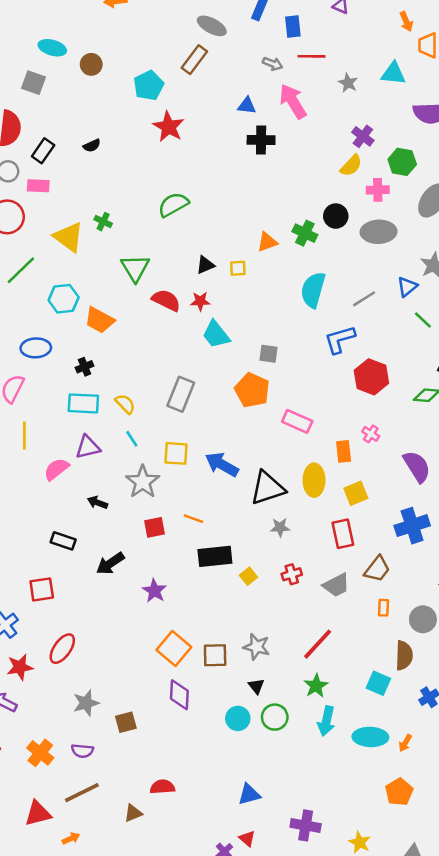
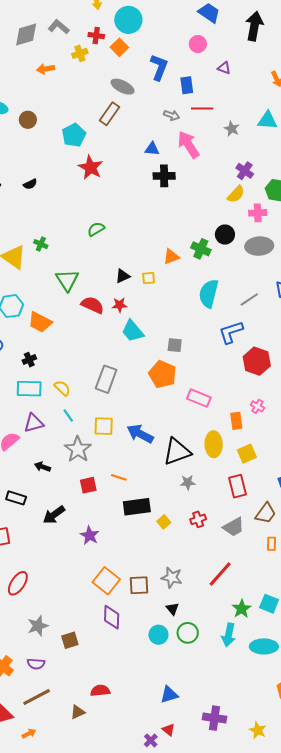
green semicircle: (173, 205) -> (96, 229), size x0.7
green star: (316, 686) -> (242, 609), moved

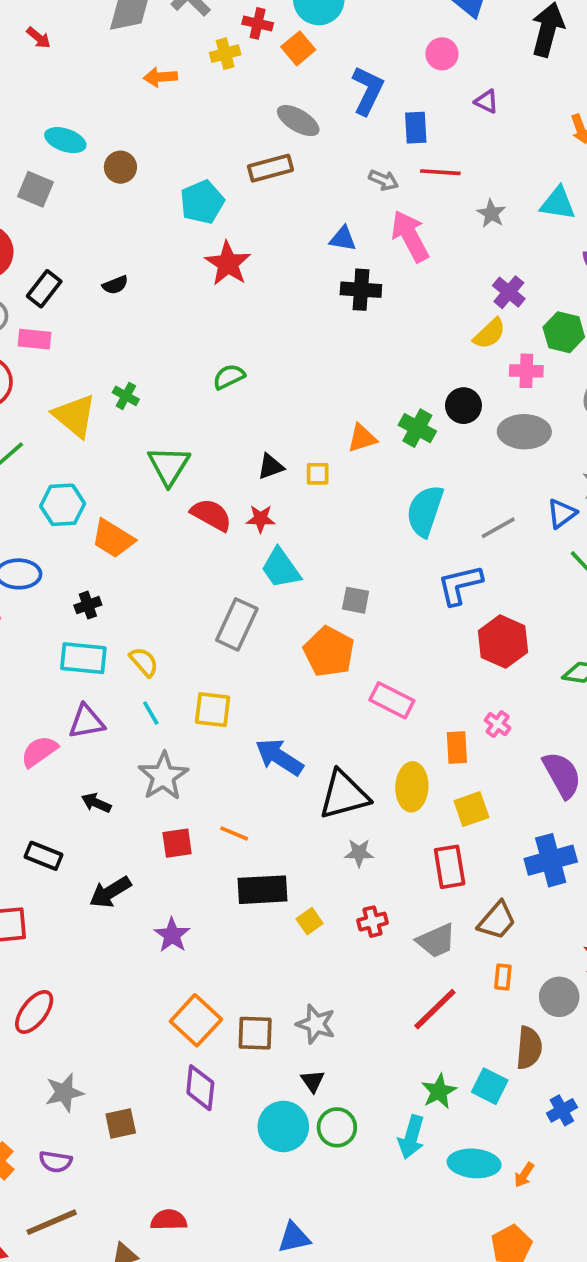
brown rectangle: (110, 114) -> (270, 168), turned 35
gray rectangle: (106, 379) -> (237, 624), moved
yellow square: (104, 426) -> (213, 710), moved
red line: (220, 574) -> (435, 1009), moved
cyan circle: (158, 635) -> (283, 1126), size x1.4

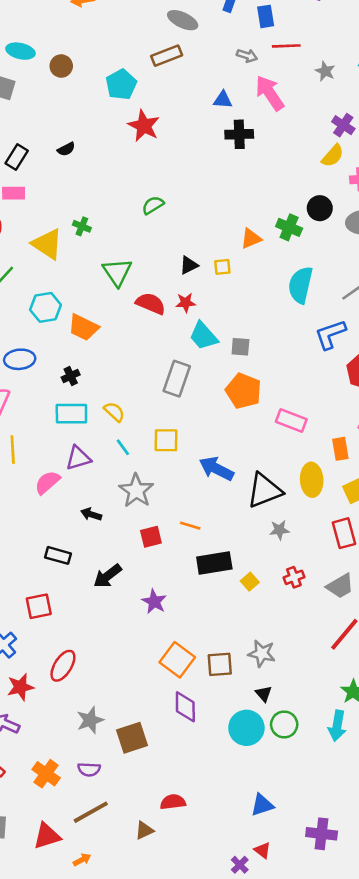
gray square: (356, 600) -> (240, 347), moved
brown square: (121, 1124) -> (132, 738), size x1.4

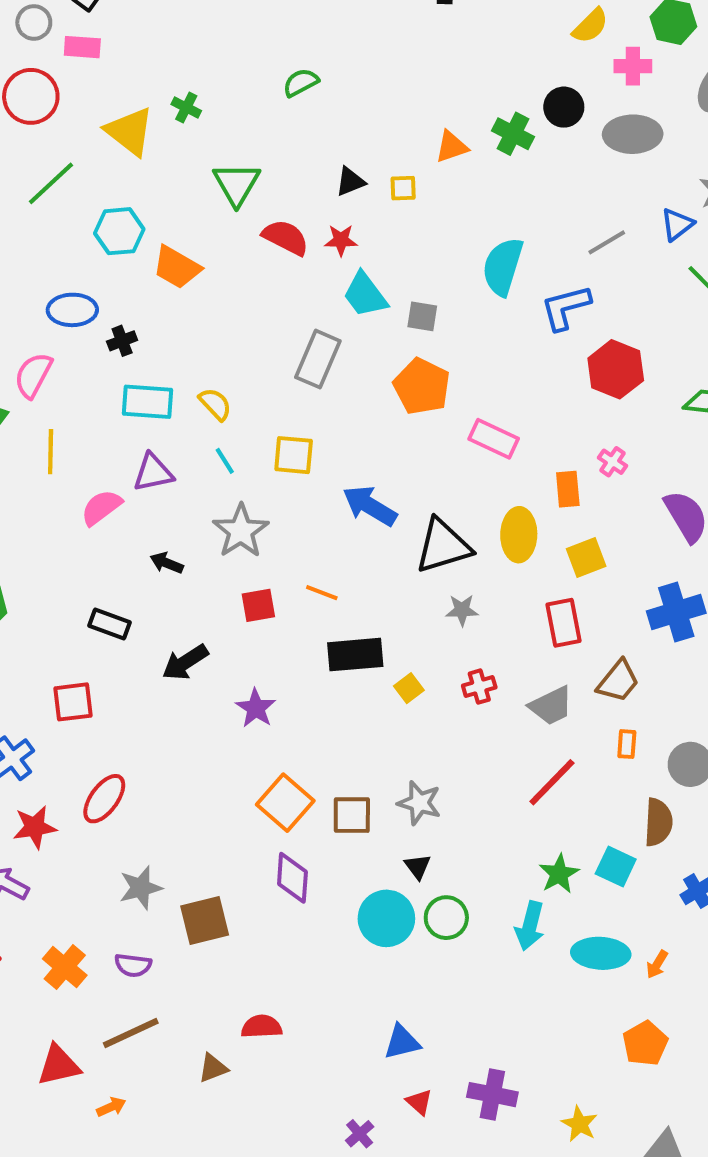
cyan semicircle: (300, 285) -> (503, 267), moved
black cross: (71, 376) -> (122, 341), moved
red triangle: (262, 850) -> (419, 1102), moved

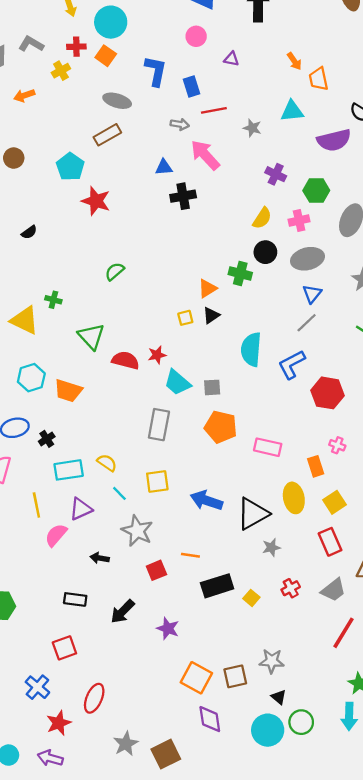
yellow semicircle: (590, 26) -> (262, 218), moved
black triangle: (350, 182) -> (211, 315), moved
blue triangle: (677, 224) -> (312, 294), moved
yellow line: (51, 452) -> (36, 505), moved

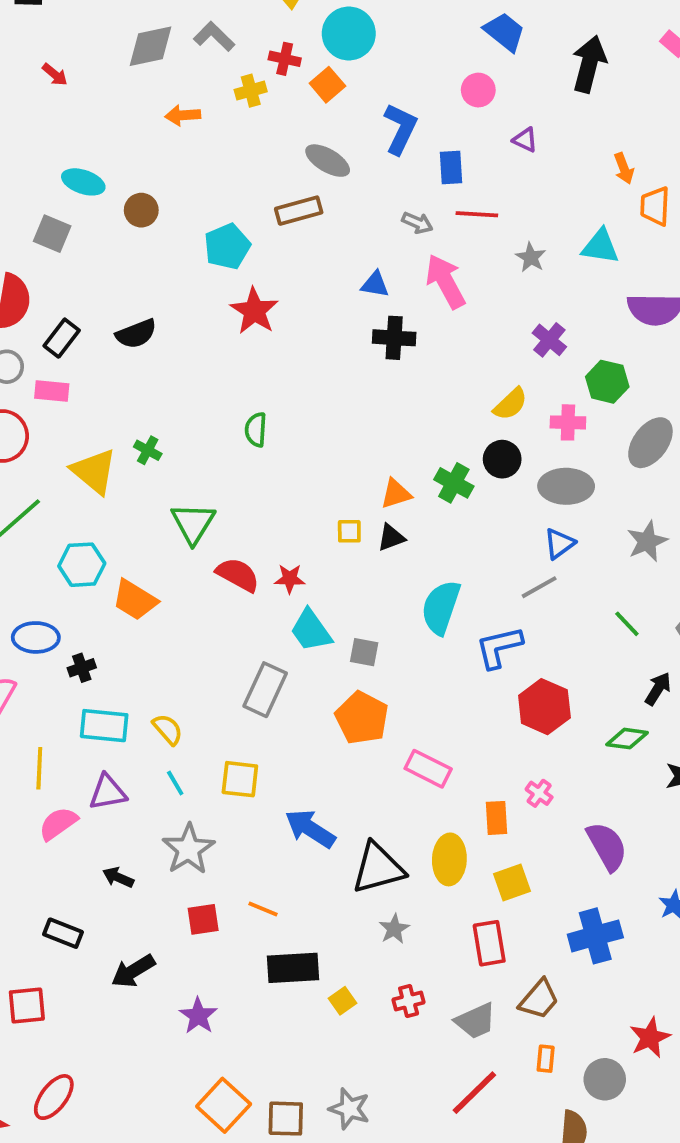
black semicircle: (29, 232) -> (136, 334), size x1.5
green semicircle: (115, 271) -> (256, 430), turned -60
gray star: (271, 547) -> (394, 929), turned -30

